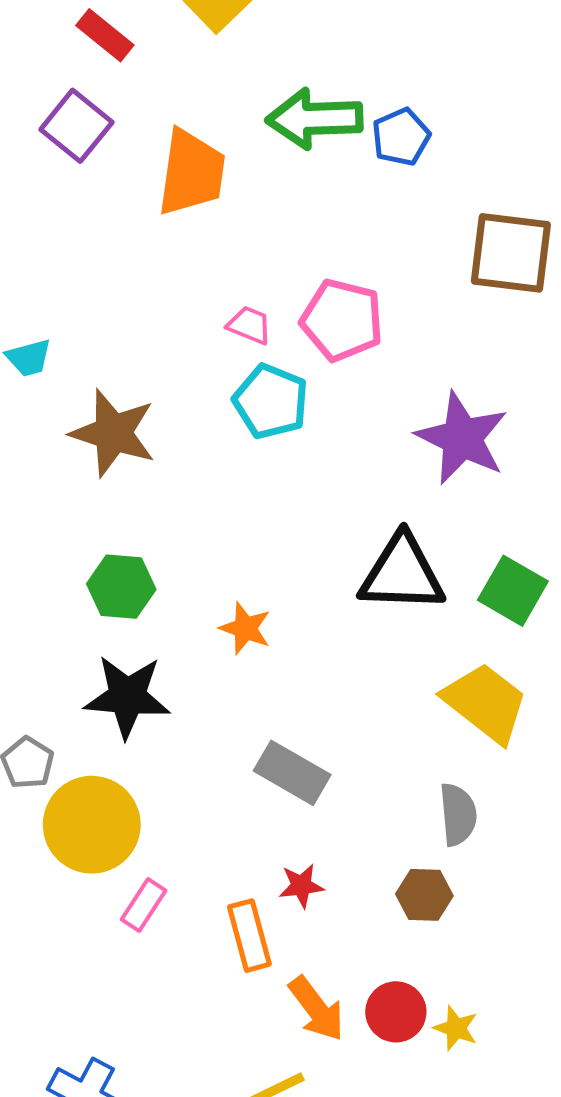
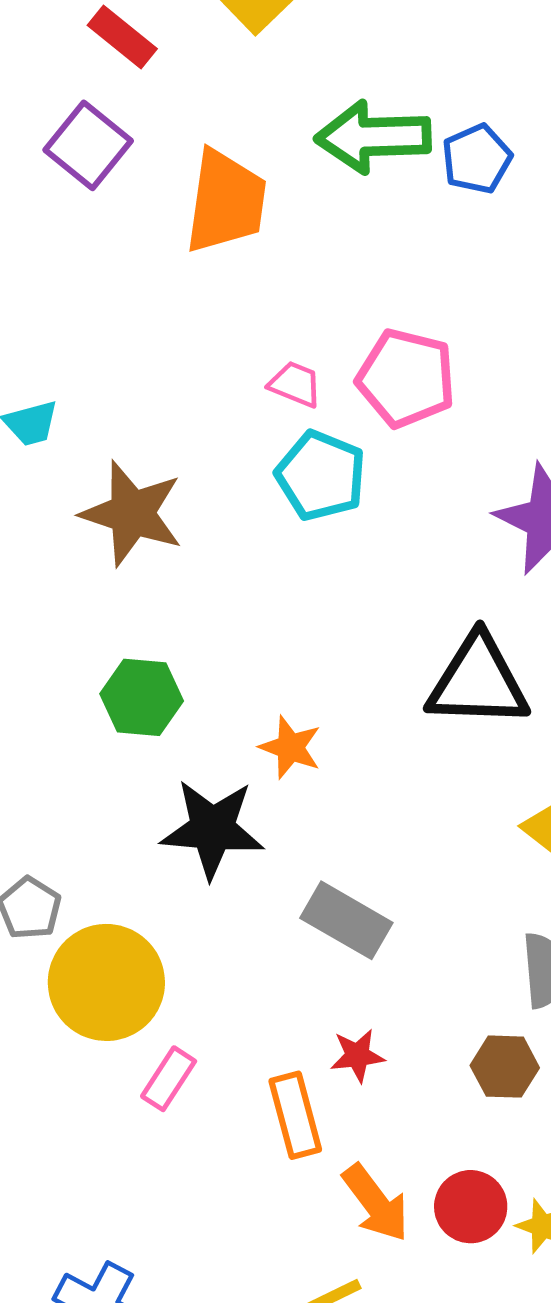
black star: (127, 697) -> (212, 829), moved

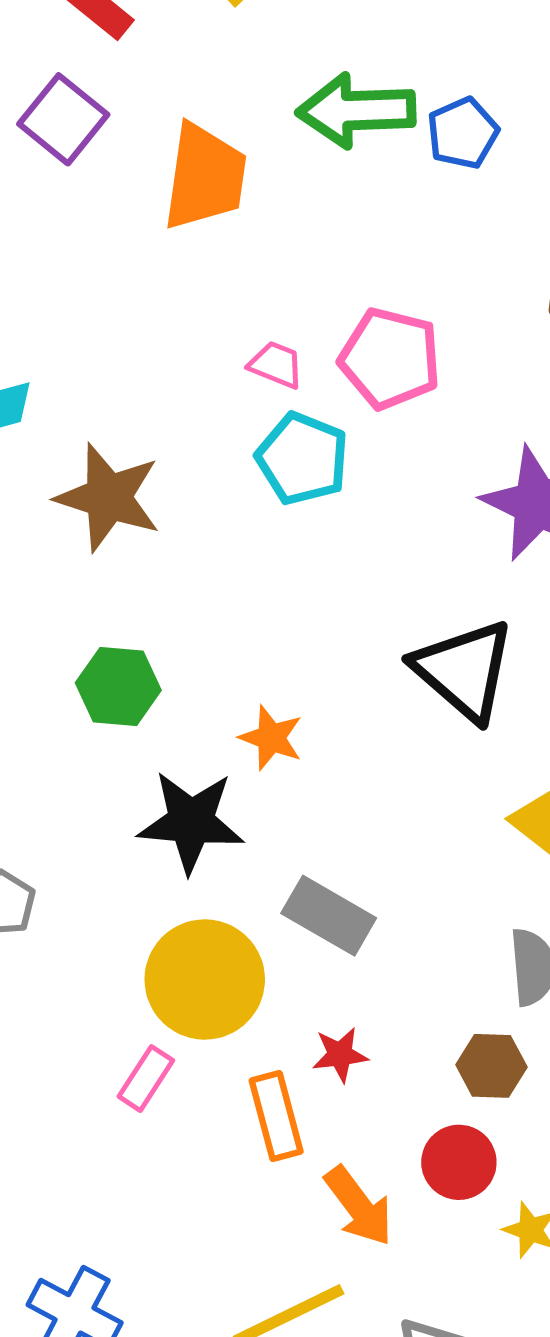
black triangle: (478, 682) -> (464, 670), turned 39
yellow circle: (106, 982) -> (205, 979), moved
red circle: (471, 1207) -> (459, 1162), moved

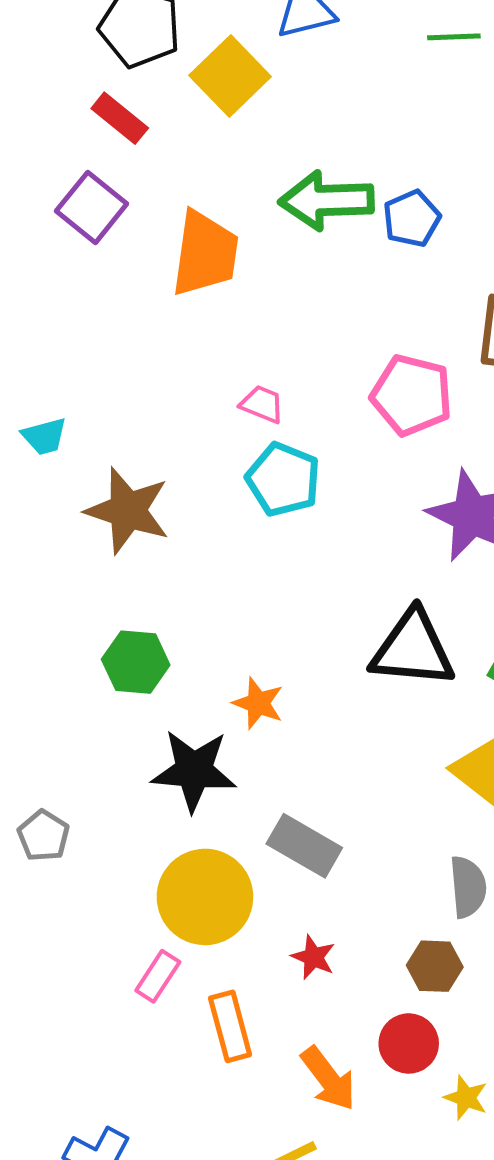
pink pentagon: (390, 358) -> (412, 395), moved
black triangle: (464, 670) -> (413, 649), turned -36
red star: (340, 1055) -> (313, 957), turned 30
orange rectangle: (276, 1116) -> (230, 1026), moved

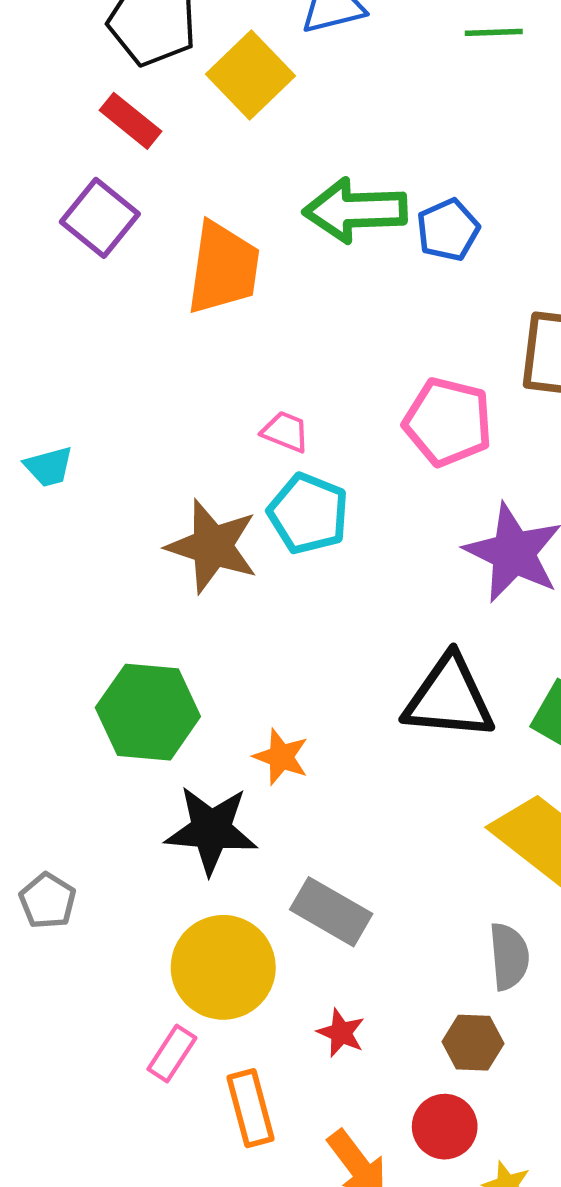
brown star: (128, 511) -> (212, 546), moved
green hexagon: (136, 662) -> (148, 712), size x1.4

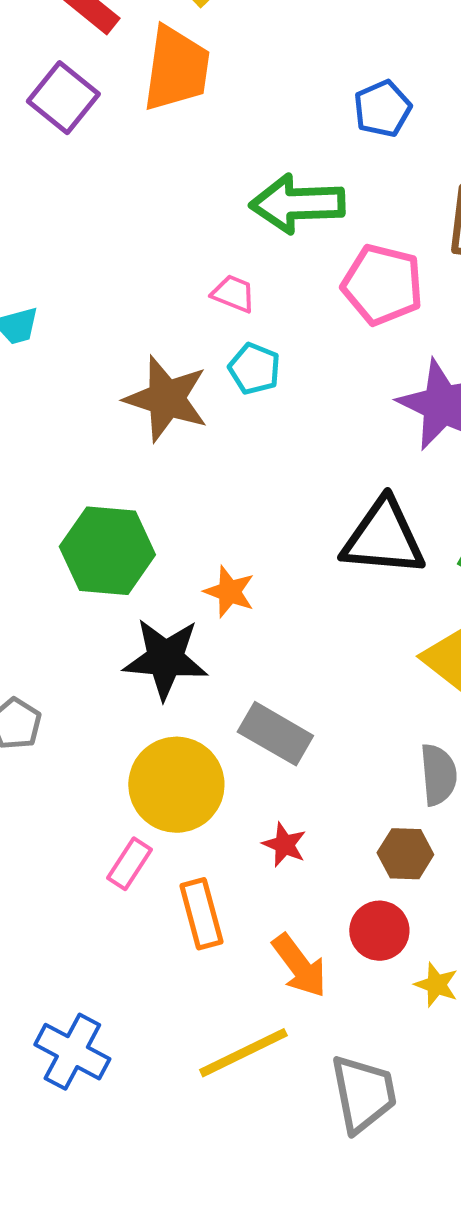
green arrow: (355, 210) -> (297, 204), moved
orange trapezoid: (223, 268) -> (176, 69), moved
cyan pentagon: (308, 514) -> (254, 369), size x0.7

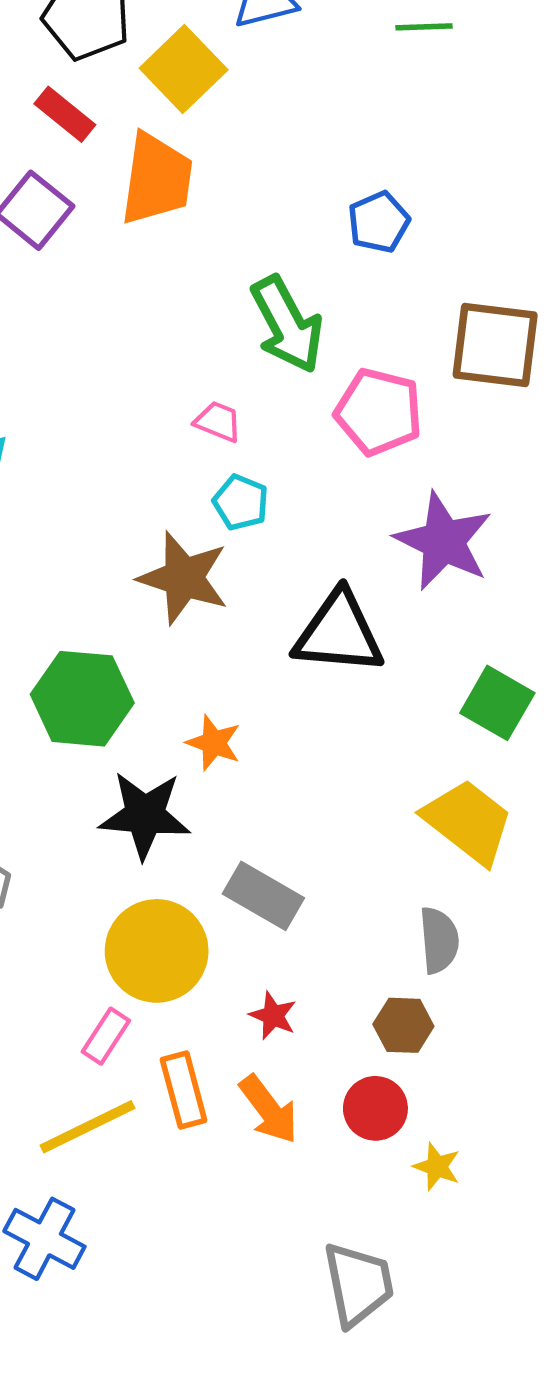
green arrow: (297, 204) -> (287, 325), turned -116
brown star: (166, 399) -> (184, 578), moved
black triangle: (383, 538) -> (339, 633), moved
orange arrow: (299, 966) -> (269, 1109), moved
yellow line: (243, 1053) -> (88, 1127), moved

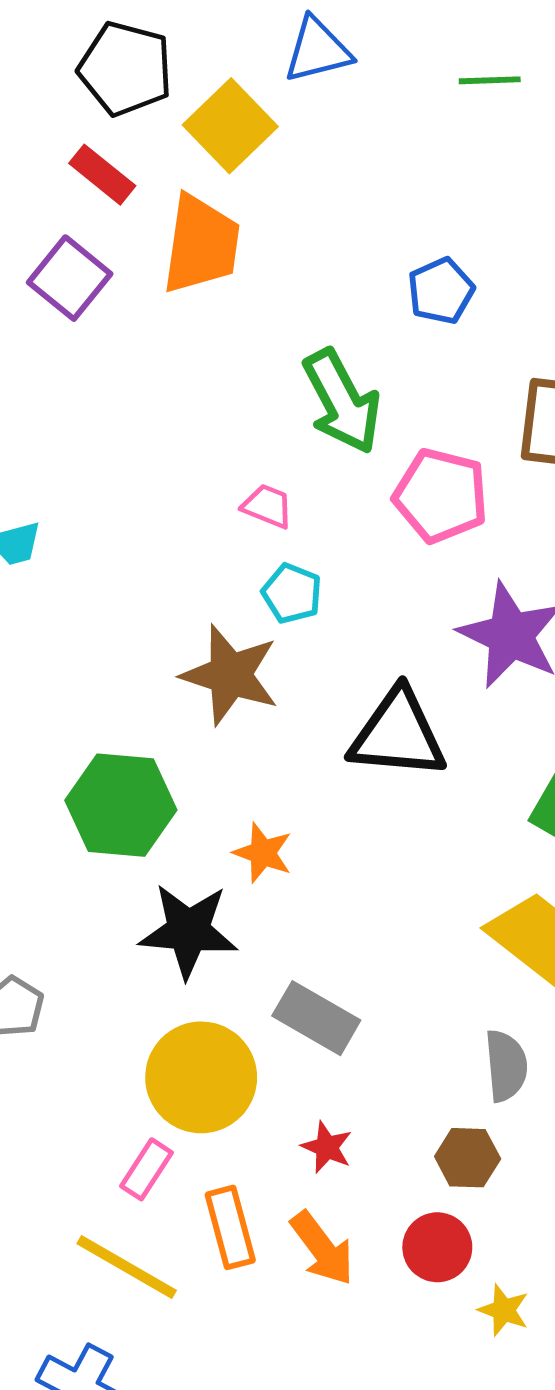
yellow line: (88, 1127) -> (127, 1267), turned 56

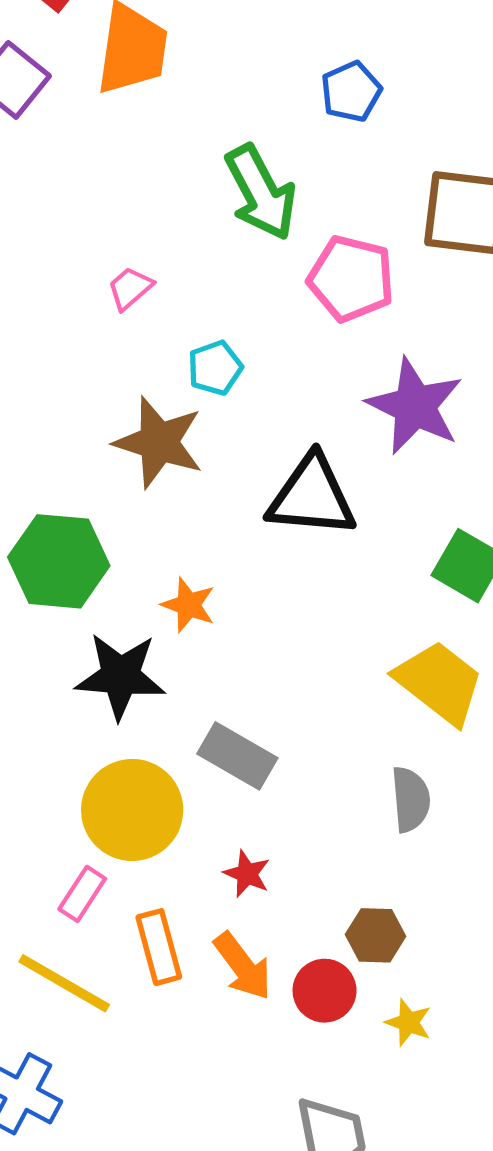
pink trapezoid: (267, 506) -> (130, 288), moved, turned -63
cyan pentagon: (292, 593) -> (215, 368), turned 30
brown hexagon: (468, 1158) -> (376, 935), moved
red circle: (437, 1247) -> (325, 991), moved

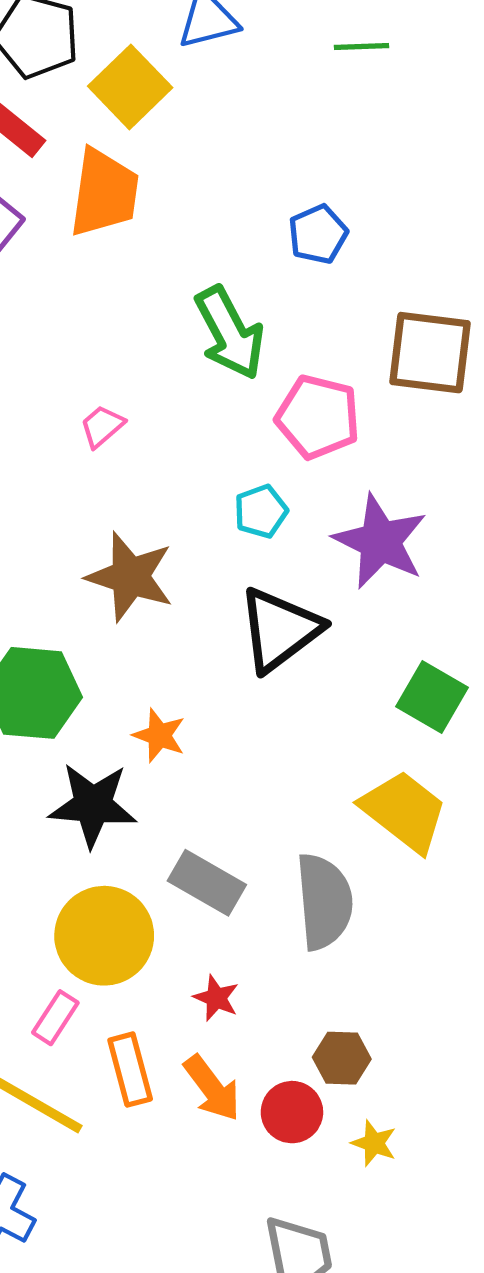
cyan pentagon: (215, 368) -> (261, 511), moved
black triangle: (312, 496) -> (280, 630), turned -42
gray semicircle: (411, 799) -> (324, 901), moved, size x1.5

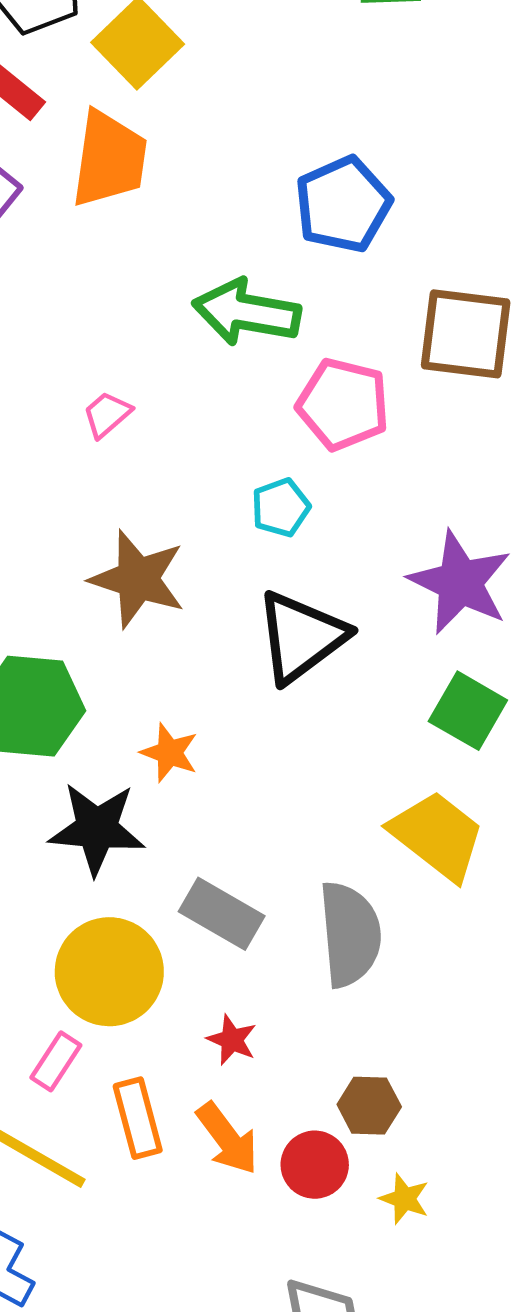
blue pentagon: (318, 234) -> (343, 204), size x1.5
green arrow: (230, 333) -> (247, 312), turned 128
purple star: (380, 541) -> (460, 582), moved

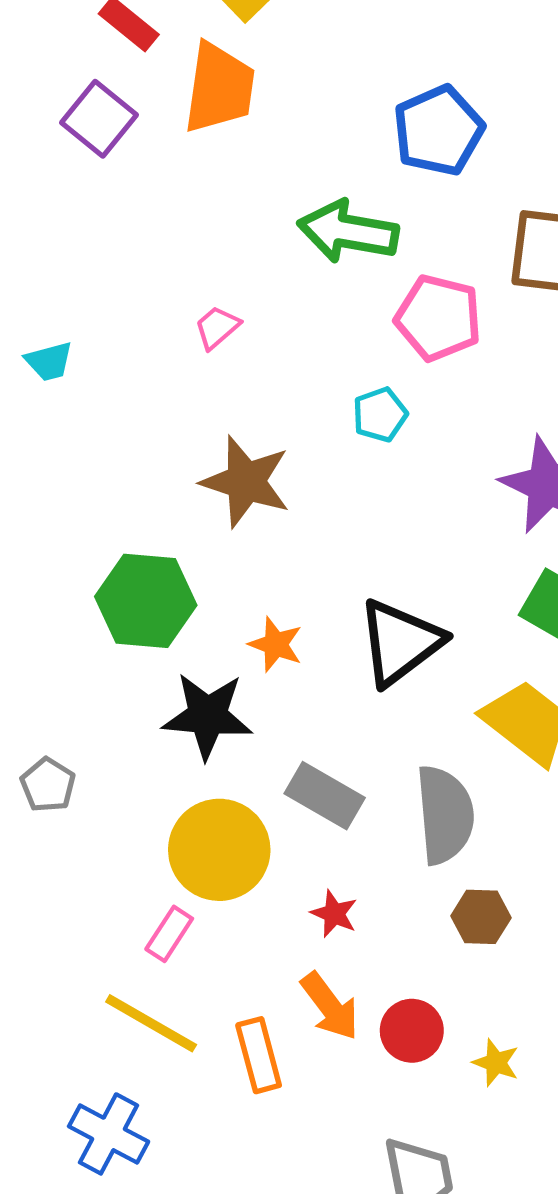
black triangle: (301, 637) -> (400, 642), moved
brown hexagon: (369, 1106) -> (481, 917), moved
orange rectangle: (138, 1118) -> (259, 1055), moved

